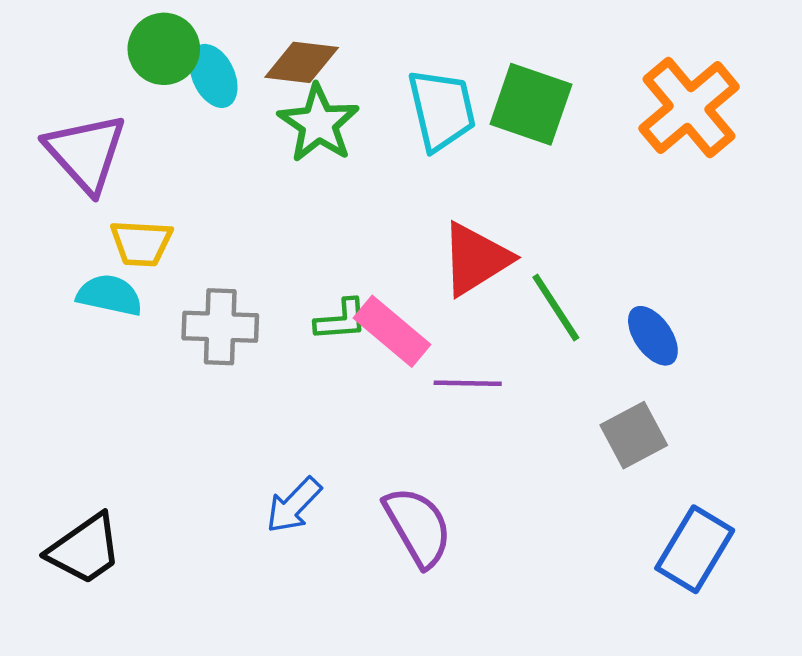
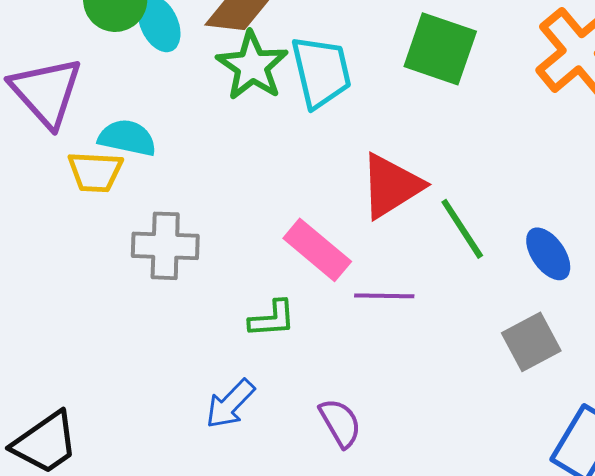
cyan trapezoid: (442, 110) -> (321, 72), moved
cyan semicircle: (110, 295) -> (127, 138), moved
green L-shape: (341, 320) -> (272, 319), moved
purple semicircle: (418, 527) -> (340, 423), size x0.7

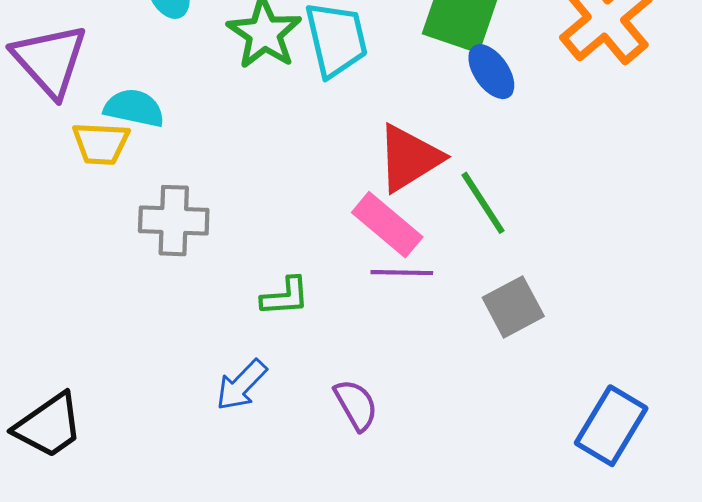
pink rectangle: (317, 250) -> (387, 225), moved
blue ellipse: (548, 254) -> (491, 72), moved
gray square: (531, 342) -> (513, 307), moved

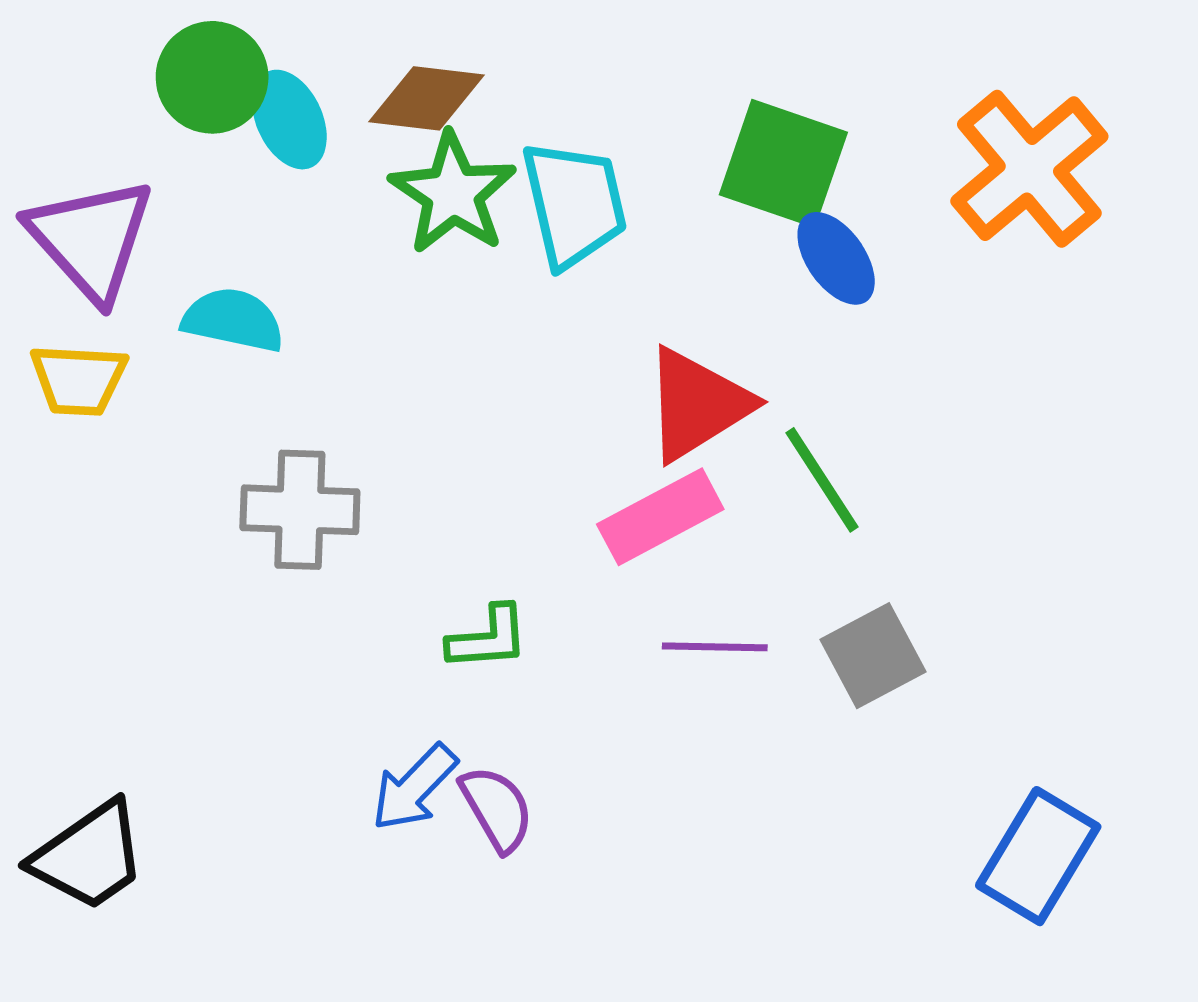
yellow trapezoid: (101, 143) -> (78, 380), moved
pink rectangle: (387, 225) -> (660, 517), turned -68
purple line: (402, 273) -> (715, 647), moved
purple semicircle: (356, 405) -> (497, 809), moved

